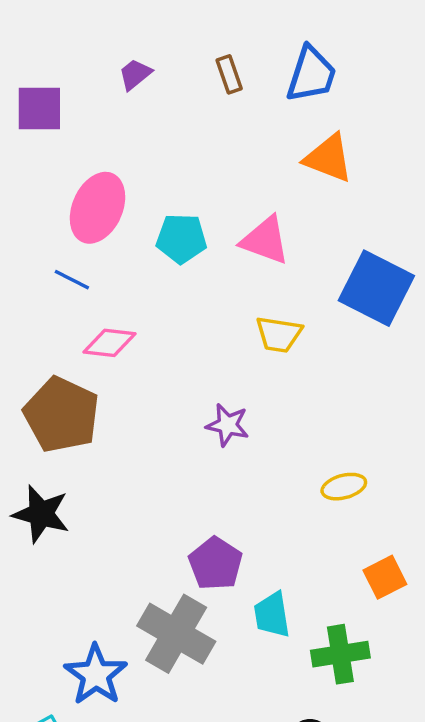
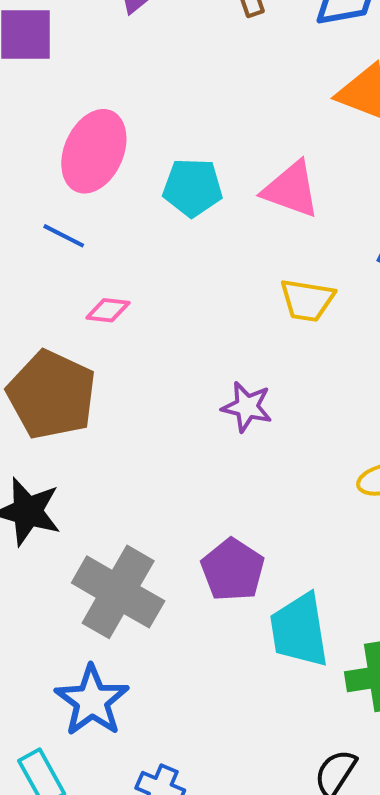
pink diamond: (109, 343) -> (108, 310), size x0.7
cyan trapezoid: (272, 615) -> (299, 630), size x1.4
gray cross: (176, 634) -> (118, 592), moved

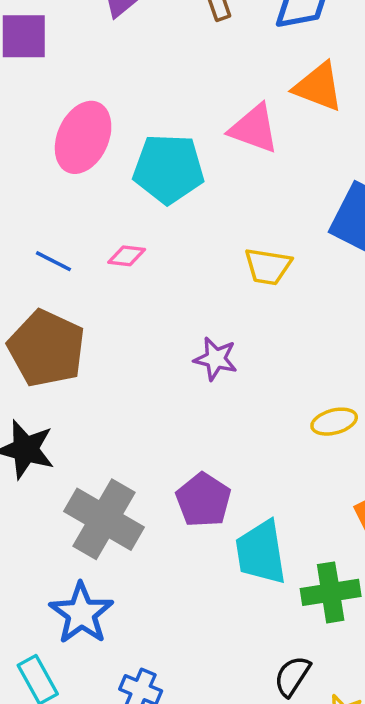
cyan pentagon: (193, 187) -> (168, 169), size x1.4
pink triangle: (291, 189) -> (254, 129), moved
blue line: (64, 236) -> (53, 261), moved
pink diamond: (108, 310) -> (127, 256), moved

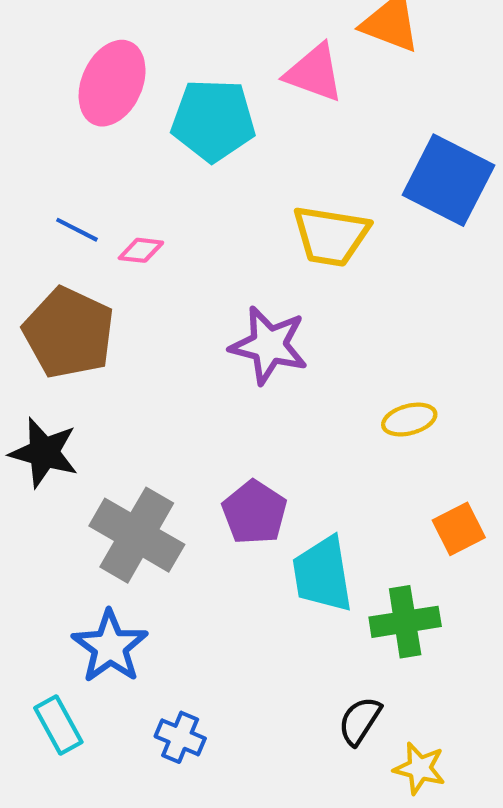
pink diamond: (127, 256) -> (141, 250), moved
yellow trapezoid: (268, 266) -> (331, 236), size x1.4
purple star: (216, 359) -> (269, 345), size x1.5

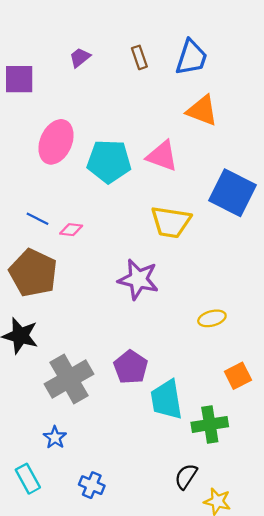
pink triangle: (314, 73) -> (162, 156), moved
gray cross: (137, 535) -> (69, 379), turned 30
blue star: (110, 647) -> (55, 437), size x0.6

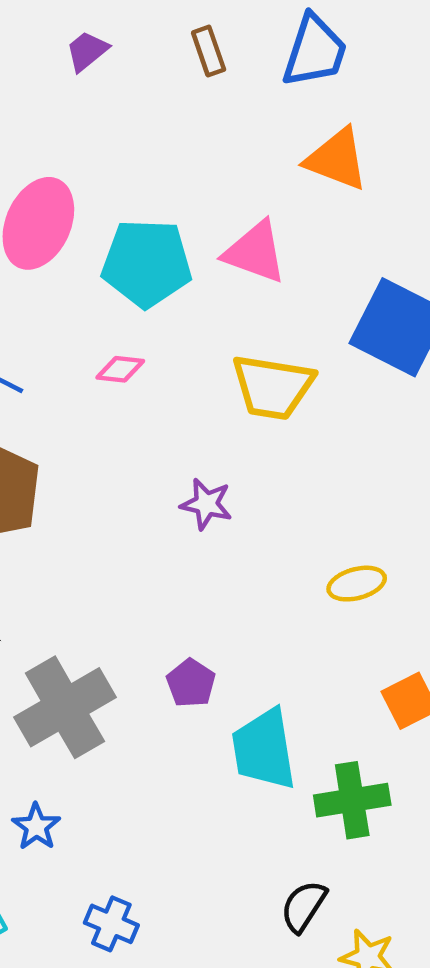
pink diamond: (71, 230) -> (120, 369), moved
purple star: (138, 279) -> (206, 504), size x0.6
purple pentagon: (131, 367) -> (191, 683), size x0.7

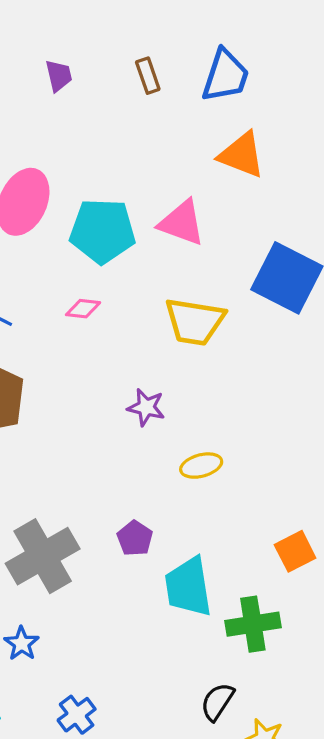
purple trapezoid: (87, 51) -> (59, 76), turned 116
yellow ellipse: (357, 584) -> (201, 466), moved
blue cross: (111, 924) -> (77, 715), turned 30

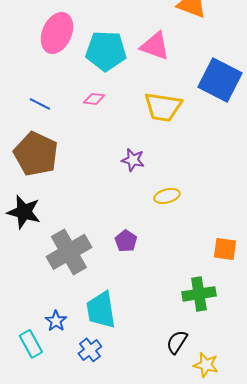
orange square: (295, 551) -> (225, 249), turned 35
cyan trapezoid: (188, 587) -> (101, 310), moved
blue star: (22, 644) -> (56, 321), moved

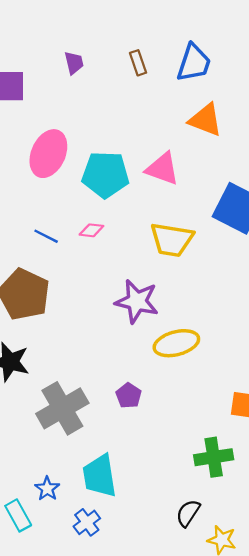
blue line: (40, 104) -> (46, 236), moved
purple star: (133, 160) -> (137, 301), size x1.6
yellow ellipse: (167, 196) -> (176, 343), size x1.5

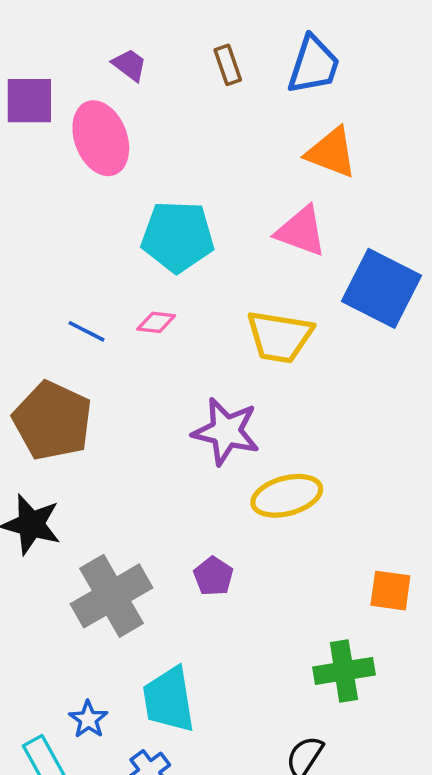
purple trapezoid: (74, 63) -> (129, 65), turned -40
pink ellipse: (48, 154) -> (101, 138), moved, turned -45
pink triangle: (162, 169) -> (301, 231), moved

